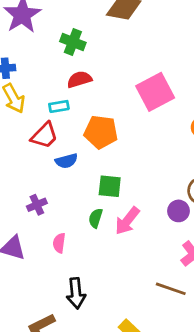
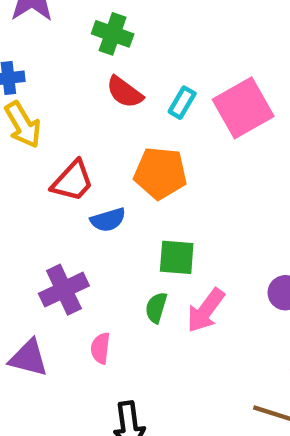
red semicircle: (79, 79) -> (125, 92), turned -125
cyan rectangle: (59, 106) -> (182, 103), moved, turned -48
purple cross: (37, 205) -> (64, 290), size x1.5

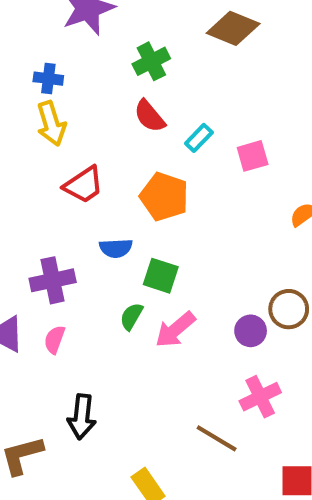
green cross: (113, 34) -> (151, 61), turned 30
pink square: (243, 108) -> (253, 156), size x0.6
blue semicircle: (108, 220) -> (116, 248), moved
pink semicircle: (100, 348) -> (55, 340), moved

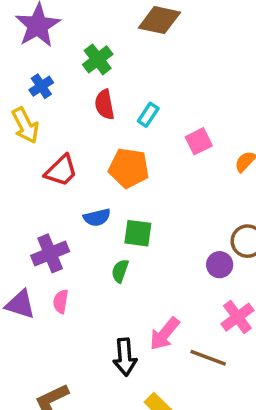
blue cross: (48, 79) -> (41, 86), moved, turned -30
red semicircle: (150, 116) -> (105, 104), turned 40
pink square: (253, 156) -> (199, 141), moved
pink arrow: (175, 330) -> (165, 334), moved
black arrow: (82, 417) -> (125, 357), moved

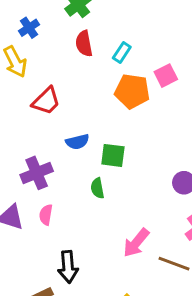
orange pentagon: (129, 168) -> (132, 91), moved
green semicircle: (120, 271) -> (97, 188), turned -30
black arrow: (125, 357) -> (68, 267), moved

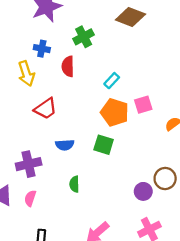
blue cross: (29, 28) -> (42, 49), turned 35
red semicircle: (84, 44) -> (68, 66), moved
green square: (113, 155) -> (104, 145), moved

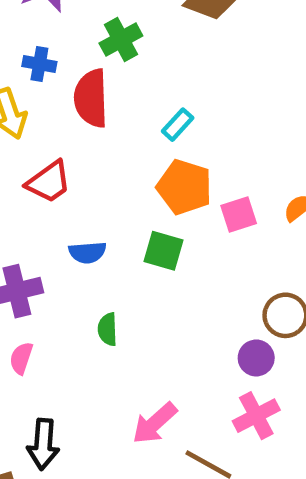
red semicircle: (68, 66) -> (91, 98), size x1.4
pink square: (143, 105) -> (239, 214), moved
purple circle: (143, 191) -> (256, 358), moved

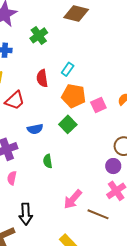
red semicircle: (91, 98) -> (42, 78), moved, size x0.7
green square: (164, 251) -> (68, 124), turned 36

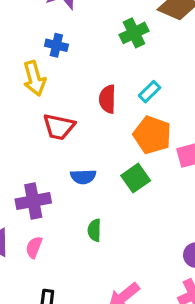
green cross: (39, 35) -> (134, 33), moved
red trapezoid: (15, 101) -> (59, 127), turned 45

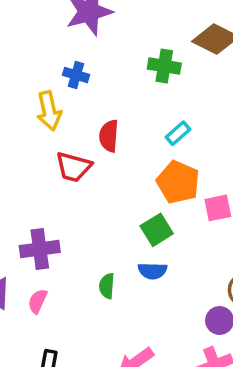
green cross: (134, 33) -> (164, 66), turned 32
red semicircle: (107, 99) -> (109, 136), moved
blue semicircle: (83, 177) -> (153, 271), moved

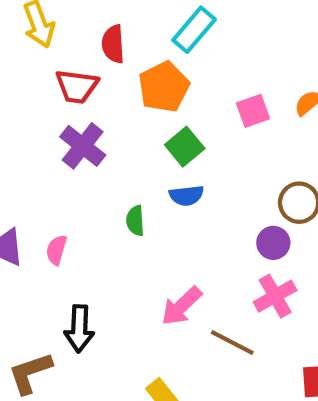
cyan rectangle: (178, 133) -> (194, 30), size x1.5
orange pentagon: (178, 182) -> (164, 87), moved, turned 30
purple cross: (40, 249) -> (83, 146), moved, turned -36

